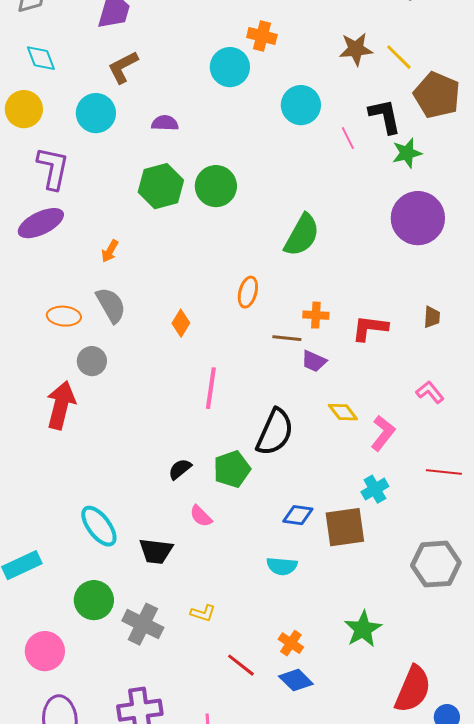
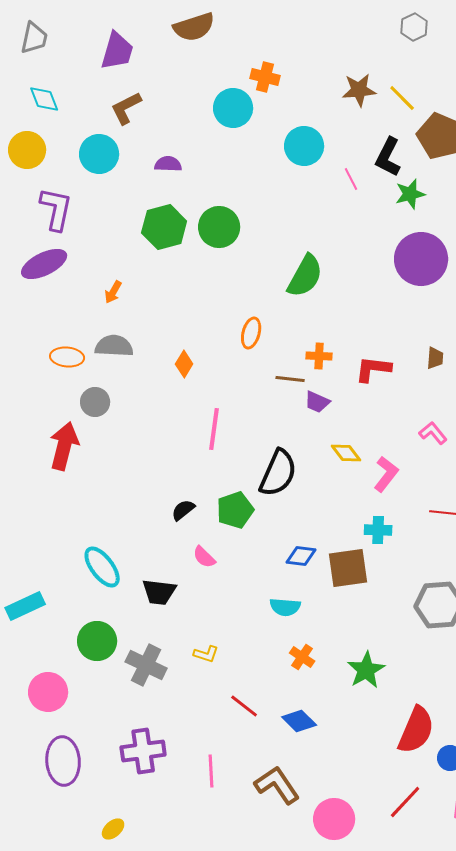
black L-shape: (385, 116) -> (388, 157), turned -141
gray semicircle: (111, 305) -> (114, 346), turned -57
cyan cross: (375, 489) -> (378, 530), turned 32
orange cross: (291, 643) -> (302, 657), moved

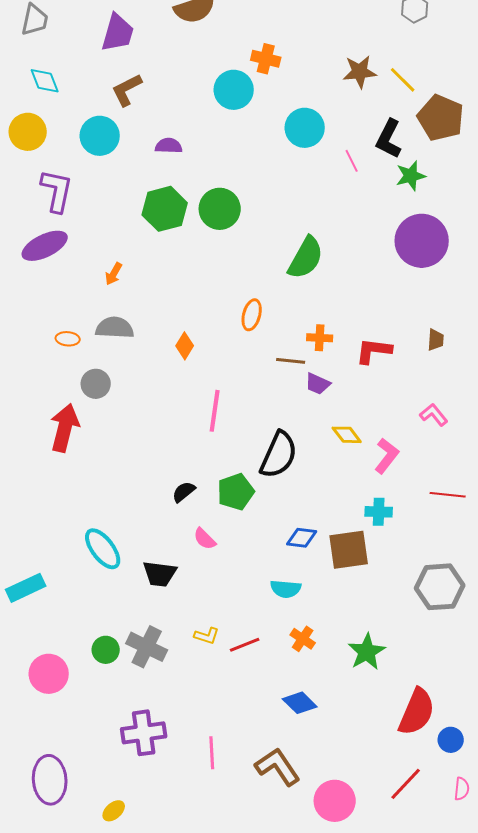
orange ellipse: (67, 357) -> (68, 339), size x0.7
green circle: (97, 641) -> (106, 650), moved, size x0.7
red line: (244, 706) -> (245, 645), moved, turned -60
purple ellipse: (63, 761) -> (50, 780), moved

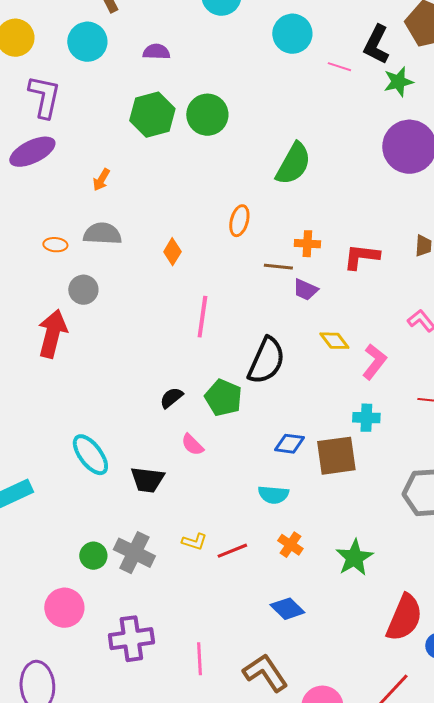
pink line: (352, 161) -> (339, 67), turned -45
green pentagon: (236, 492) -> (223, 398), turned -30
pink circle: (49, 674) -> (64, 608), moved

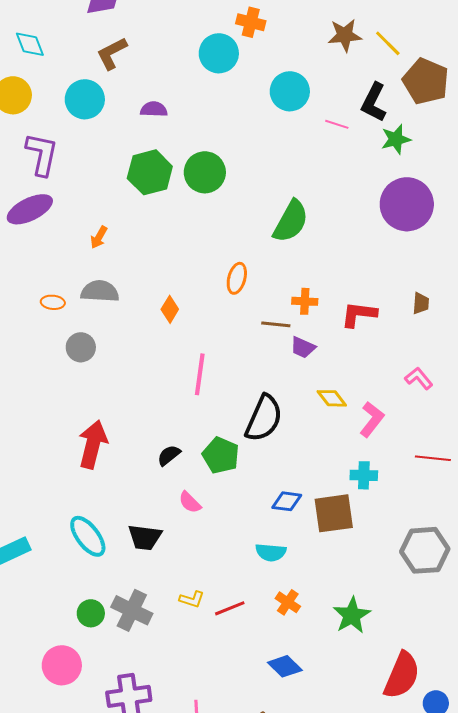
red arrow: (52, 334) -> (93, 444), moved
cyan ellipse: (90, 455) -> (88, 536), moved

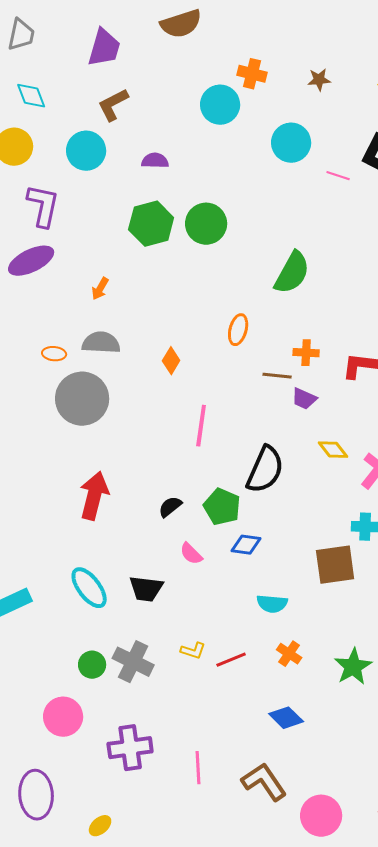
brown star: (345, 35) -> (319, 80), moved, size x0.7
gray circle: (81, 347) -> (82, 399), size x1.8
blue diamond: (287, 501) -> (246, 545), moved

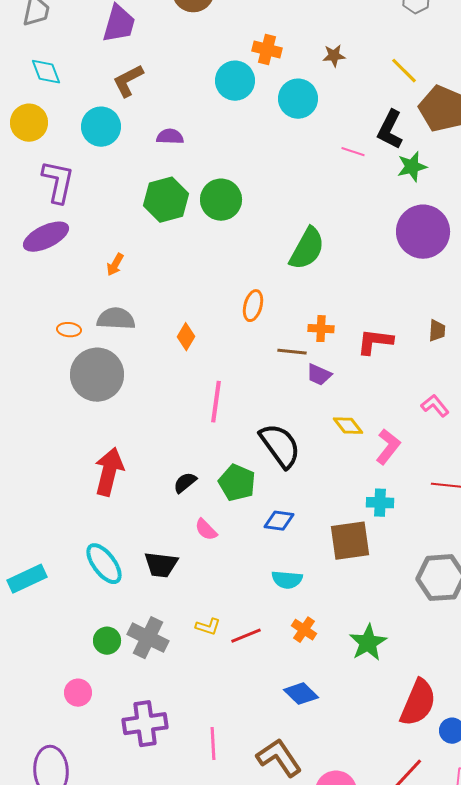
cyan circle: (291, 143) -> (298, 99), moved
black semicircle: (265, 470) -> (280, 446), turned -60
blue diamond: (246, 545) -> (279, 521), moved
pink circle: (63, 717) -> (78, 693), size x0.7

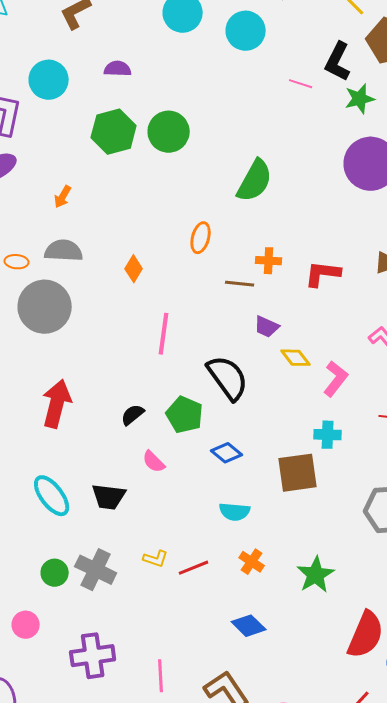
cyan circle: (101, 127) -> (49, 80), moved
purple trapezoid: (319, 375) -> (267, 327), moved
blue diamond: (279, 521) -> (227, 453), turned 32

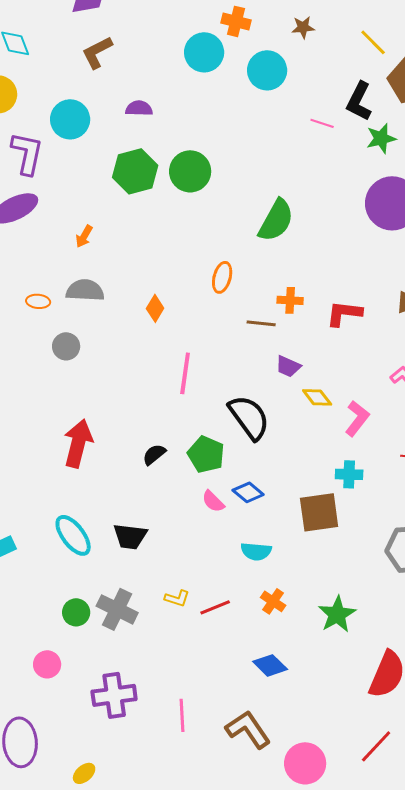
gray circle: (45, 307) -> (66, 346), size x0.5
pink semicircle: (154, 462) -> (213, 501), moved

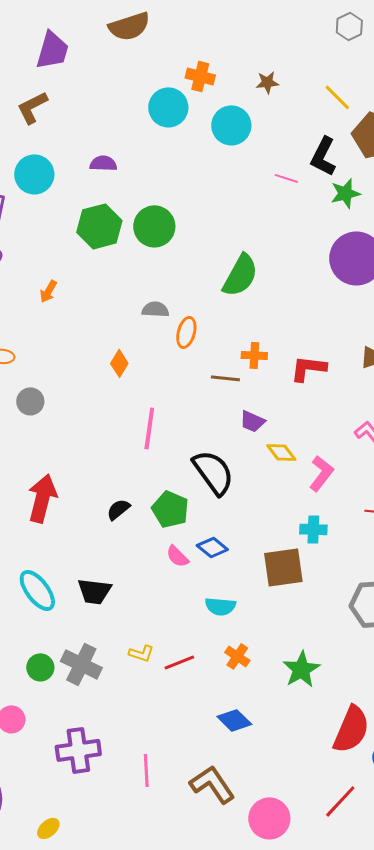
brown L-shape: (97, 52) -> (32, 107), moved
gray semicircle: (85, 290) -> (155, 309), moved, size x0.7

